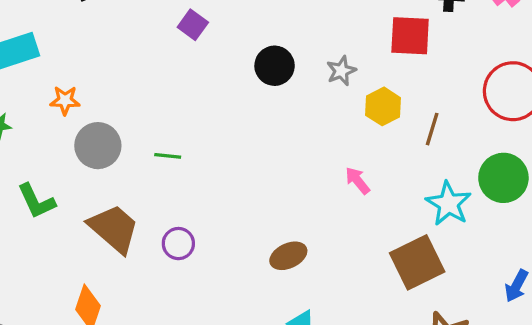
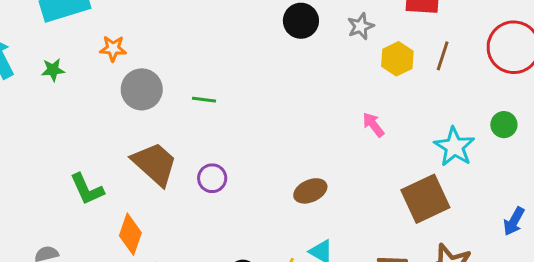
brown line: (432, 129) -> (443, 56), moved
green circle: (503, 178) -> (504, 125), size x0.6
green L-shape: (36, 201) -> (87, 189), moved

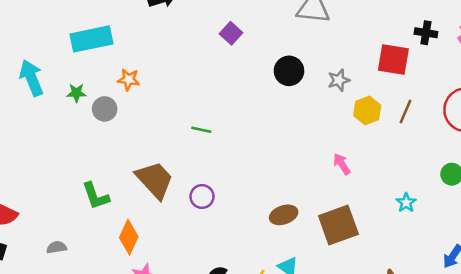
gray circle: (142, 89) -> (105, 109), moved, size x0.7
cyan star: (454, 147) -> (406, 203), moved, size x0.6
brown square: (425, 199) -> (338, 225), moved

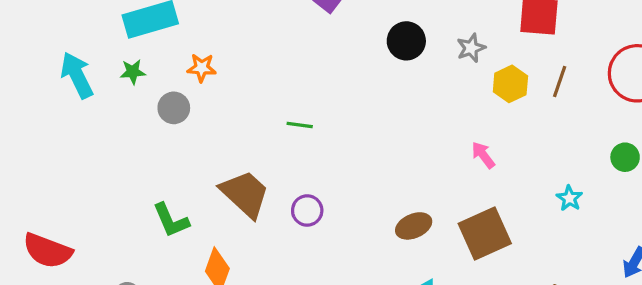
green star: (76, 93) -> (133, 72), moved

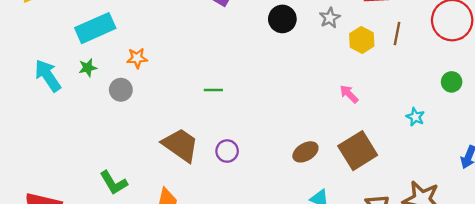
green L-shape: (171, 220) -> (114, 183), moved

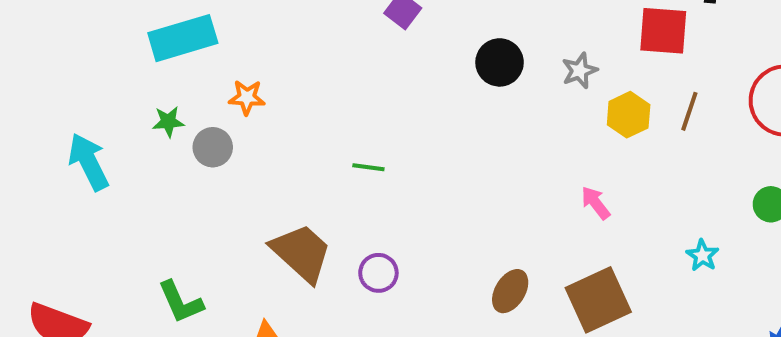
green star: (88, 68) -> (168, 122), moved
cyan arrow: (48, 76) -> (89, 162), moved
brown ellipse: (305, 152) -> (510, 291), turned -35

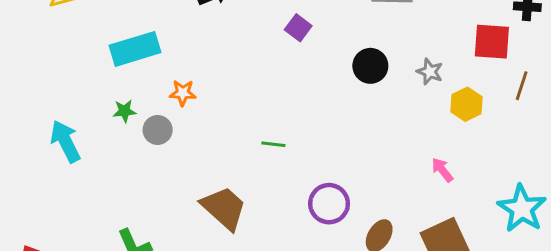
gray star: (580, 71) -> (430, 72), turned -30
brown line: (689, 111) -> (522, 86), moved
cyan star: (702, 255) -> (522, 208), size x2.0
purple circle: (378, 273) -> (329, 204), moved, size x1.4

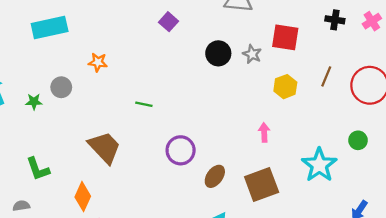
red square: (492, 42) -> (285, 37), moved
gray star: (430, 72) -> (252, 54), moved
orange star: (183, 93) -> (98, 62), moved
green star: (125, 111) -> (34, 102), moved
pink arrow: (442, 170) -> (264, 132), turned 30

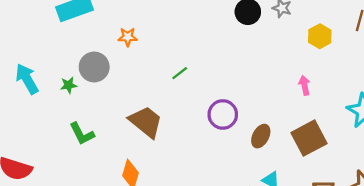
gray circle: (61, 87) -> (94, 67), size x1.4
green line: (144, 104) -> (180, 73), turned -42
green L-shape: (38, 169) -> (82, 134), moved

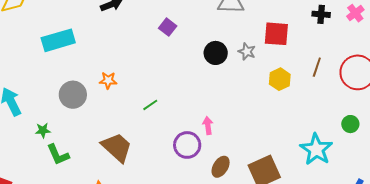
orange star: (128, 37) -> (108, 80), moved
green star: (69, 85) -> (43, 130), moved
pink arrow: (305, 85) -> (208, 126), moved

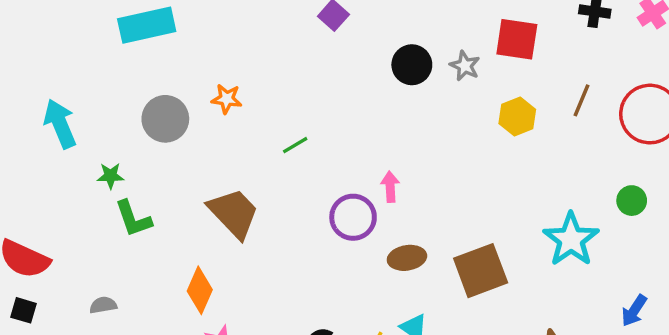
brown ellipse: (221, 167) -> (407, 258), turned 45

